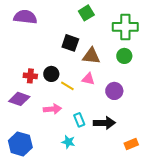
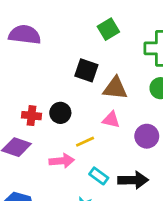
yellow line: (67, 86) -> (85, 142), moved, turned -56
cyan rectangle: (79, 120) -> (99, 176), turned -32

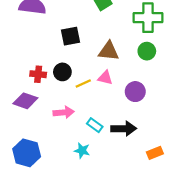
black square: (86, 70) -> (71, 36), moved, turned -30
yellow line: (85, 142) -> (83, 83), moved

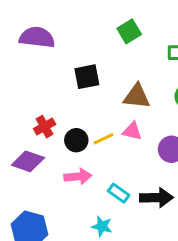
black circle: (62, 72) -> (76, 140), moved
red cross: (38, 74) -> (45, 127), turned -35

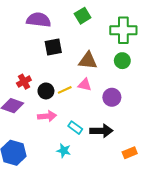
purple semicircle: (37, 37) -> (39, 20), moved

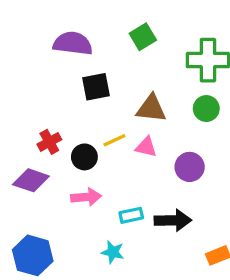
yellow line: (65, 90) -> (114, 140), moved
cyan rectangle: (75, 128) -> (131, 215), turned -48

